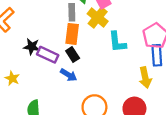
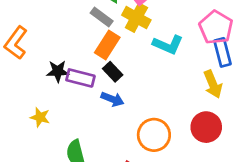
gray rectangle: (72, 12) -> (102, 17), turned -42
orange rectangle: (72, 34) -> (107, 45), turned 36
cyan L-shape: (117, 42) -> (168, 45), turned -50

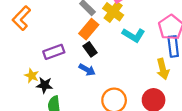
black star: (58, 71) -> (45, 85), moved
purple rectangle: (80, 78) -> (54, 52), moved, turned -42

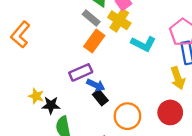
black rectangle: (90, 49) -> (100, 98), moved
purple rectangle: (54, 52) -> (81, 72), moved

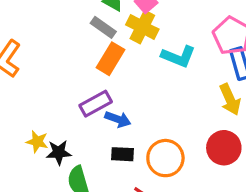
black rectangle: (100, 98) -> (122, 154), moved, turned -42

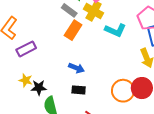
purple rectangle: (96, 104) -> (26, 49), moved
orange circle: (165, 158) -> (123, 91), moved

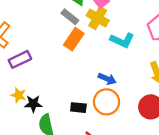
blue arrow: (76, 68) -> (107, 79), moved
orange circle: (123, 91) -> (106, 102), moved

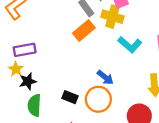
yellow cross: (98, 18) -> (112, 17), turned -30
purple rectangle: (20, 59) -> (25, 50), moved
black star: (33, 104) -> (28, 81), turned -30

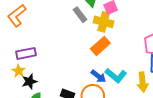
orange rectangle: (84, 30) -> (100, 46), moved
cyan L-shape: (130, 45) -> (116, 75), moved

